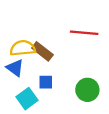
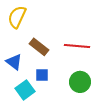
red line: (84, 33) -> (77, 46), moved
yellow semicircle: (23, 48) -> (17, 17), moved, turned -60

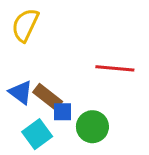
brown rectangle: (39, 47) -> (48, 97), moved
green circle: (80, 82) -> (92, 127), moved

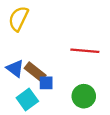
green circle: (92, 127) -> (84, 96), moved

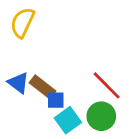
red line: (85, 51) -> (107, 85), moved, turned 40
cyan square: (27, 99) -> (68, 120), moved

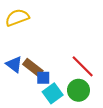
yellow semicircle: (22, 23) -> (17, 18), turned 45

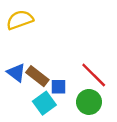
blue square: (43, 78) -> (58, 87), moved
cyan square: (53, 93) -> (44, 103), moved

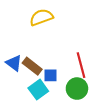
yellow semicircle: (20, 20) -> (41, 17), moved
red line: (94, 75) -> (81, 65), turned 30

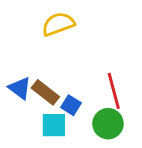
blue square: (50, 75) -> (71, 105), turned 32
cyan square: (38, 90) -> (54, 125), turned 36

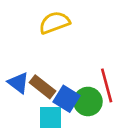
blue square: (71, 105) -> (66, 99), size x1.4
green circle: (108, 124) -> (88, 101), moved

